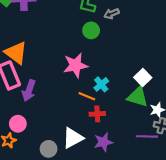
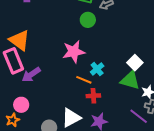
purple arrow: (29, 91) -> (31, 75), turned 36
purple line: (147, 136) -> (139, 116), turned 36

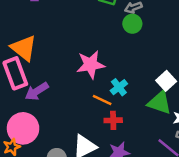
green circle: (88, 20) -> (132, 24), moved
pink circle: (21, 105) -> (23, 128), size x1.6

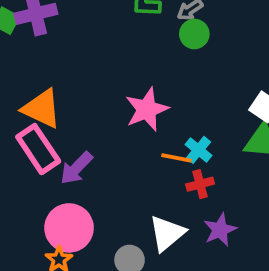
cyan cross: (119, 87) -> (198, 150), moved

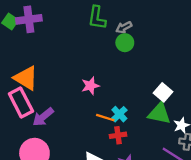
pink star: (147, 109) -> (90, 86), size x0.7

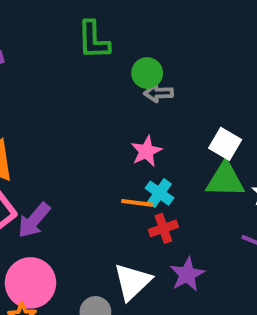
gray arrow: (124, 27) -> (159, 93), moved, turned 35
pink star: (90, 86) -> (146, 151), moved

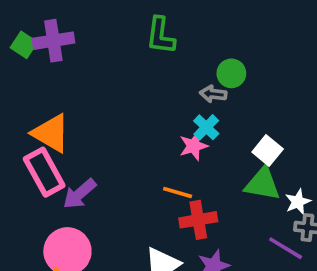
green circle: (147, 73) -> (231, 73), moved
cyan cross: (159, 193) -> (206, 127), moved
red cross: (163, 228) -> (198, 220), size x1.4

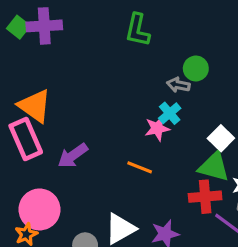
purple arrow: (80, 194) -> (73, 156), moved
red cross: (198, 220) -> (205, 197), moved

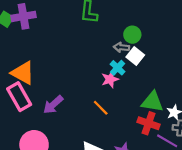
white square: (221, 138) -> (135, 56), moved
orange line: (140, 167) -> (101, 108), turned 30
red cross: (205, 197) -> (149, 123), turned 30

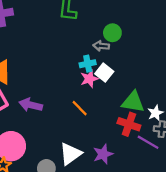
white square: (135, 56) -> (104, 73), moved
cyan cross: (118, 68) -> (88, 64), moved, turned 35
purple arrow: (53, 105) -> (31, 105), turned 55

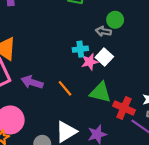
cyan cross: (88, 64) -> (80, 49), moved
green triangle: (133, 102) -> (100, 92), moved
orange line: (80, 108) -> (65, 88), moved

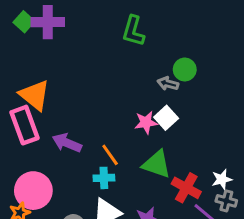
cyan cross: (80, 49) -> (104, 178), moved

